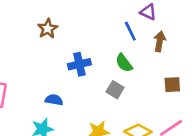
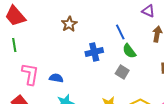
blue line: (130, 31) -> (120, 32), moved
blue semicircle: (54, 100) -> (56, 78), moved

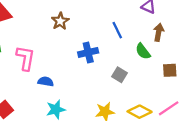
green semicircle: (129, 51) -> (143, 51), moved
pink L-shape: (30, 74) -> (26, 58), moved

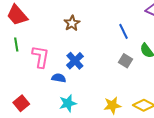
blue cross: (88, 52) -> (75, 61), moved, turned -30
gray square: (119, 75) -> (126, 61), moved

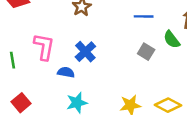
blue line: (124, 31) -> (144, 16), turned -63
green line: (16, 45) -> (12, 60), moved

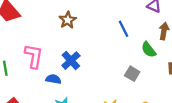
blue line: (144, 16) -> (123, 29), turned 63
gray square: (146, 52) -> (132, 74), moved

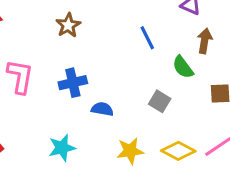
blue cross: (71, 61) -> (73, 83), turned 30
blue semicircle: (53, 79) -> (102, 109), moved

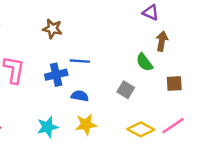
brown star: (68, 25) -> (52, 29), turned -30
blue line: (147, 38) -> (80, 61), moved, turned -60
yellow star: (130, 151) -> (86, 124), moved

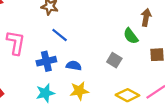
blue line: (80, 61) -> (60, 35), moved, turned 35
blue cross: (56, 75) -> (46, 61), moved

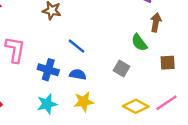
blue line: (60, 35) -> (77, 46), moved
blue cross: (46, 61) -> (48, 70), turned 30

